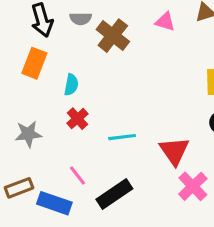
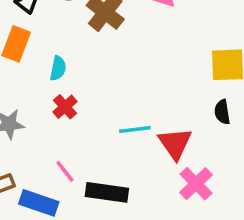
cyan line: (122, 137) -> (135, 129), moved
black rectangle: (114, 194) -> (107, 192), turned 42

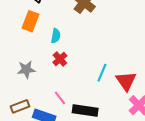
cyan line: (135, 129) -> (102, 73), turned -60

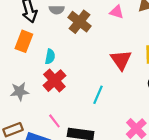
red cross: (60, 59) -> (54, 81), size x1.5
red triangle: (126, 81) -> (121, 60), moved

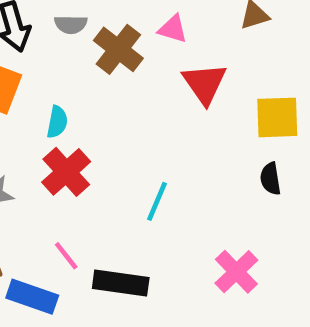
pink triangle: (117, 12) -> (173, 29), moved
red triangle: (121, 60) -> (205, 83), moved

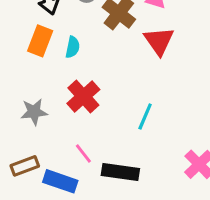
red triangle: (205, 83) -> (159, 41), moved
cyan semicircle: (57, 122) -> (73, 47), moved

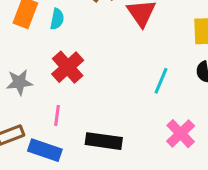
cyan line: (145, 117) -> (161, 81), moved
pink line: (83, 154) -> (57, 115), moved, turned 45

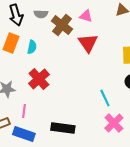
cyan line: (161, 81) -> (105, 98), moved, turned -48
pink line: (57, 115) -> (24, 111), moved

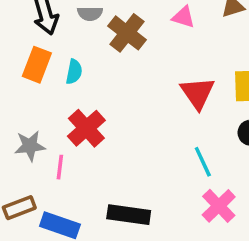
pink triangle: (86, 16) -> (183, 17), moved
red triangle: (88, 43) -> (198, 93), moved
pink line: (24, 111) -> (60, 167), moved

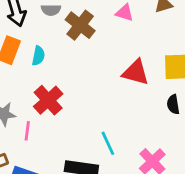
red triangle: (198, 93) -> (136, 72), turned -40
cyan line: (203, 162) -> (108, 143), moved

